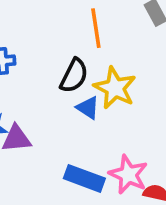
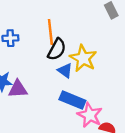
orange line: (96, 28) -> (50, 32), moved
blue rectangle: (84, 178) -> (72, 100), moved

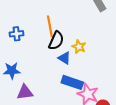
yellow star: (83, 58) -> (79, 47), size x0.6
purple triangle: (18, 89) -> (25, 92), moved

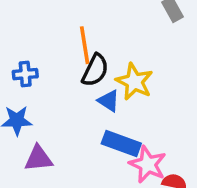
blue cross: (16, 34) -> (25, 74), moved
yellow star: (79, 47) -> (134, 82), size x1.5

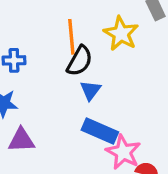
yellow star: (134, 82) -> (121, 34), moved
blue triangle: (109, 101) -> (90, 90), turned 30

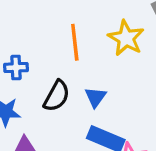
black semicircle: (80, 61) -> (57, 96), moved

